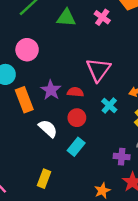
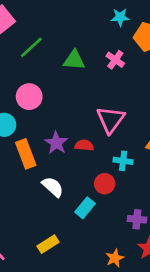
cyan cross: (109, 106) -> (123, 161), turned -35
red circle: (77, 118) -> (105, 184), moved
yellow rectangle: (44, 179) -> (48, 244), turned 36

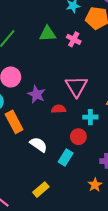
green triangle: (74, 60) -> (48, 34), moved
purple star: (56, 143) -> (36, 94), moved
orange star: (115, 258) -> (95, 185), moved

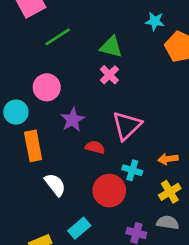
pink cross: (74, 39) -> (109, 75), moved
red circle: (78, 137) -> (109, 191), size x1.5
cyan rectangle: (66, 157) -> (79, 228), moved

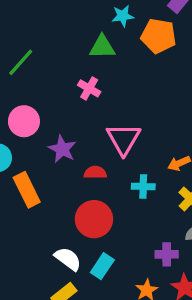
green triangle: (111, 47) -> (102, 47), moved
white semicircle: (55, 185) -> (68, 259), moved
red circle: (109, 191) -> (94, 219), moved

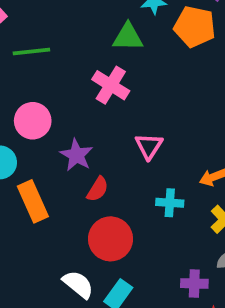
green line: (21, 62) -> (31, 51), turned 40
pink cross: (89, 88) -> (111, 85), size x1.4
pink triangle: (124, 139) -> (149, 146), size x0.7
red semicircle: (95, 173) -> (98, 189), moved, turned 120

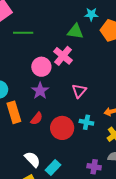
pink circle: (33, 121) -> (41, 67), moved
red semicircle: (98, 189) -> (37, 119), moved
red circle: (111, 239) -> (62, 128), moved

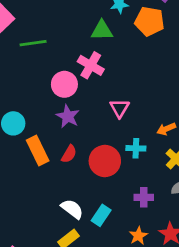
purple cross: (94, 167) -> (144, 197), moved

